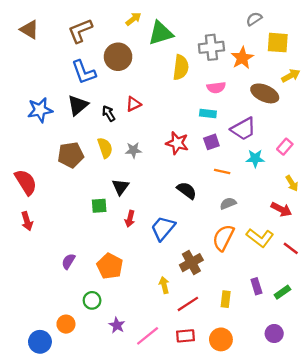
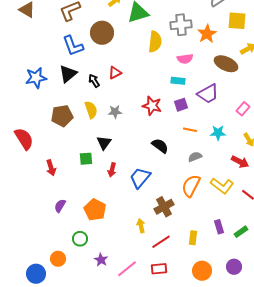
cyan star: (255, 158) -> (218, 133), moved
red arrow: (27, 221) -> (51, 168), moved
orange circle: (221, 339) -> (202, 271), moved

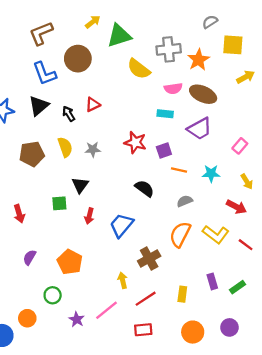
yellow semicircle: (155, 42) -> (139, 69), turned 120
brown ellipse: (226, 64) -> (203, 94), moved
purple square: (181, 105) -> (164, 151), moved
pink line: (127, 269) -> (107, 310), moved

